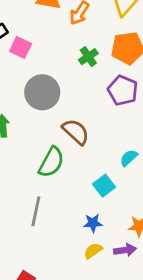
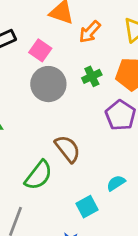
pink square: (21, 47) -> (40, 50), moved
gray circle: (42, 92) -> (48, 84), moved

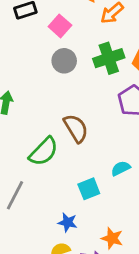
green cross: (92, 76) -> (109, 58), size x1.5
gray circle: (48, 84) -> (64, 61), size x0.7

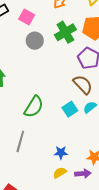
brown semicircle: (76, 128) -> (83, 84), moved
cyan square: (89, 189) -> (70, 109), moved

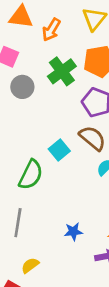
cyan square: (70, 109) -> (59, 150), moved
yellow semicircle: (60, 173) -> (30, 265), moved

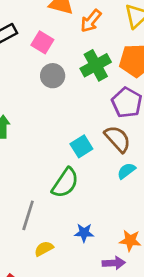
green semicircle: (31, 175) -> (65, 183), moved
yellow semicircle: (30, 265) -> (44, 249), moved

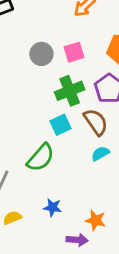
pink square: (42, 42) -> (74, 52), moved, turned 35
green cross: (96, 65) -> (70, 91), moved

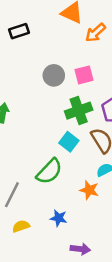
cyan square: (60, 125) -> (69, 142), turned -30
orange star: (96, 220) -> (89, 190), moved

